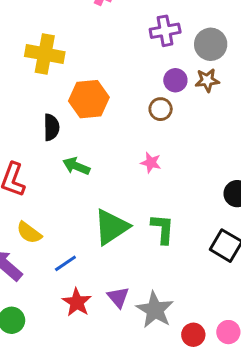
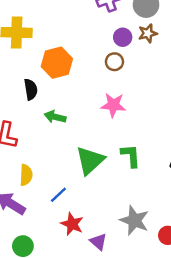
pink star: (151, 163) -> (113, 105), size x1.5
yellow semicircle: (29, 233) -> (26, 175), turned -115
purple triangle: (118, 297) -> (98, 242), moved

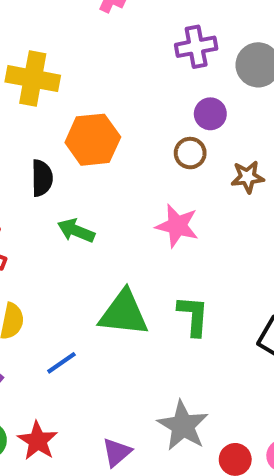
brown star: (148, 33) -> (248, 177), moved
green triangle: (90, 160) -> (124, 313), turned 40
red star: (72, 224) -> (38, 441), moved
purple triangle: (98, 242) -> (117, 452), turned 30

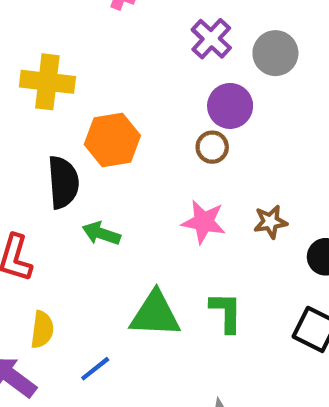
purple cross: (196, 47) -> (211, 39), turned -33
purple circle: (210, 114) -> (230, 106), size x1.4
brown star: (248, 177) -> (270, 222), moved
black semicircle: (42, 178) -> (63, 182), size x1.4

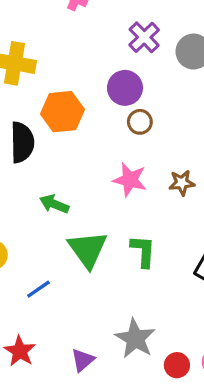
purple circle: (230, 106) -> (125, 88), moved
green arrow: (101, 233) -> (54, 204), moved
green triangle: (155, 314) -> (88, 249), turned 48

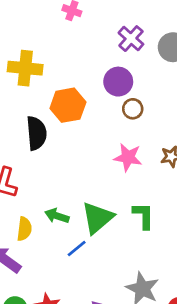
green arrow: (54, 204) -> (57, 216), moved
green triangle: (88, 249) -> (97, 218), turned 30
blue line: (38, 289) -> (77, 249), moved

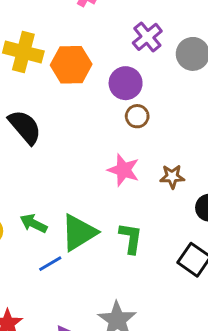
orange hexagon: (68, 105) -> (71, 65), moved
black semicircle: (36, 133) -> (25, 127), turned -44

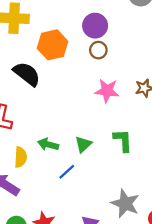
orange hexagon: (71, 65) -> (53, 45), moved
brown circle: (137, 116) -> (98, 50), moved
green triangle: (79, 233) -> (83, 144), size x0.6

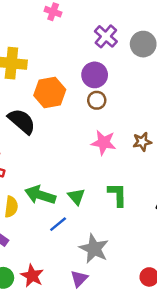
green arrow: (48, 144) -> (40, 195), size x1.4
green triangle: (83, 144) -> (76, 197), turned -30
gray star: (125, 203) -> (94, 249), moved

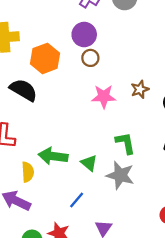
green triangle: (76, 197) -> (89, 163), moved
blue line: (58, 224) -> (77, 200), moved
gray star: (94, 249) -> (120, 175), moved

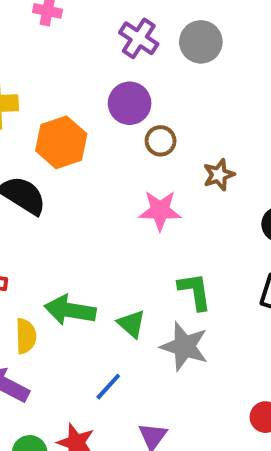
brown circle: (90, 58) -> (161, 141), moved
brown star: (140, 89) -> (219, 175), moved

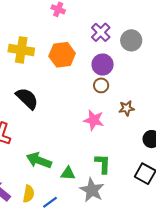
purple circle: (130, 103) -> (103, 65), moved
orange hexagon: (61, 142) -> (62, 55), moved
green triangle: (132, 324) -> (68, 173), turned -49
yellow semicircle: (26, 336) -> (29, 194), moved

